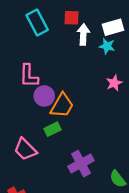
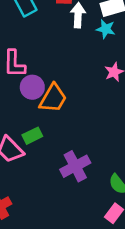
green rectangle: (53, 129) -> (32, 136), moved

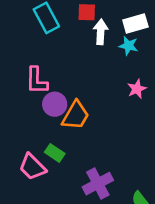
green rectangle: (32, 136) -> (55, 153), turned 60

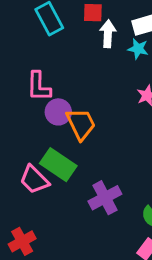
orange trapezoid: (76, 115) -> (81, 124), turned -56
green rectangle: (55, 153) -> (58, 165), size x1.6

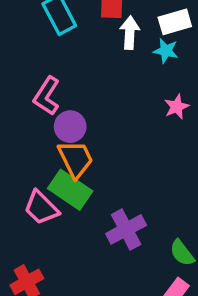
pink L-shape: (39, 86) -> (47, 96), turned 32
orange trapezoid: (81, 124) -> (76, 159), moved

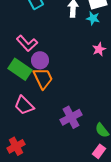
pink L-shape: (47, 96) -> (27, 43), turned -75
green rectangle: (70, 190) -> (20, 69), moved

